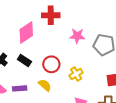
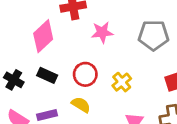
pink star: (77, 36) -> (102, 32), moved

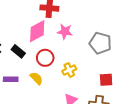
pink diamond: (43, 36) -> (37, 31), moved

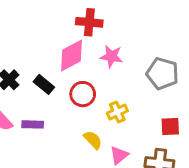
yellow semicircle: (36, 78) -> (93, 140), moved

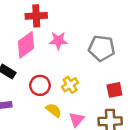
red circle: (83, 94) -> (40, 85), moved

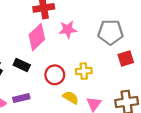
yellow cross: (70, 85) -> (84, 71), turned 35
red square: (114, 90) -> (126, 59), moved

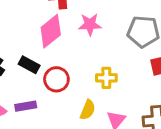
red circle: (55, 75) -> (56, 79), moved
yellow semicircle: (71, 98) -> (88, 110), turned 77

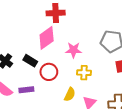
pink star: (90, 24) -> (73, 50), moved

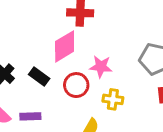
red circle: (49, 72) -> (76, 85), moved

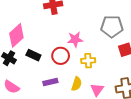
pink diamond: (65, 46) -> (16, 35), moved
purple rectangle: (30, 116) -> (50, 82), moved

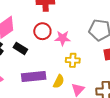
red circle: (61, 56) -> (42, 31), moved
purple rectangle: (50, 82) -> (34, 77), size x1.6

